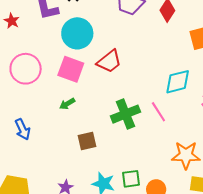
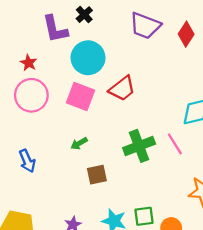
red star: (12, 21) -> (29, 63), moved
green arrow: (67, 104) -> (79, 143), moved

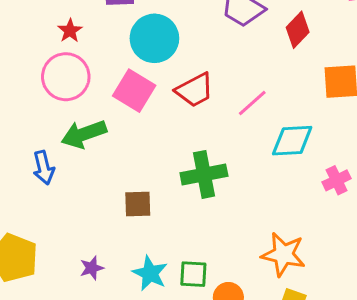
green arrow: (79, 143) -> (84, 134), moved, size x1.8
pink line: (175, 144) -> (252, 103), moved, turned 70

